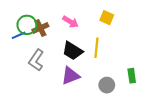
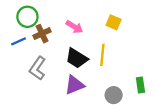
green circle: (27, 25) -> (27, 17), moved

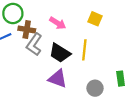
brown cross: (42, 34) -> (27, 29), turned 35
gray L-shape: (38, 68) -> (34, 44), moved
purple triangle: (74, 85) -> (58, 79), turned 42

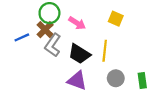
green circle: (13, 13) -> (49, 13), moved
brown cross: (27, 29) -> (45, 30), turned 35
gray circle: (95, 88) -> (116, 78), moved

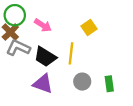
yellow square: (116, 19) -> (89, 28), moved, turned 32
gray L-shape: (53, 45) -> (18, 48), turned 80

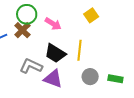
yellow square: (89, 28) -> (91, 15), moved
gray L-shape: (18, 48) -> (31, 66), moved
green rectangle: (109, 84) -> (115, 79), turned -72

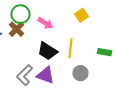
gray L-shape: (31, 66) -> (24, 75), moved, turned -70
green rectangle: (115, 79) -> (104, 52), moved

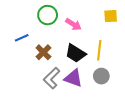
yellow square: (82, 15) -> (111, 16), turned 32
brown cross: (16, 29) -> (43, 52), moved
gray circle: (80, 73) -> (101, 76), moved

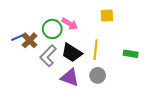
green circle: (48, 15) -> (52, 29), moved
brown cross: (43, 52) -> (30, 40), moved
gray L-shape: (52, 78) -> (48, 56), moved

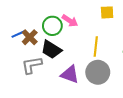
black trapezoid: (72, 53) -> (51, 50), moved
gray L-shape: (48, 56) -> (32, 65), moved, turned 35
gray circle: (98, 75) -> (98, 72), size x1.5

